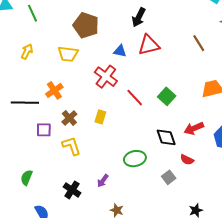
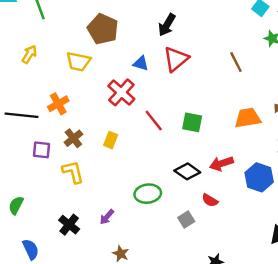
red triangle: (149, 45) -> (176, 59), turned -30
green square: (167, 96) -> (192, 122), turned -36
black diamond: (166, 137) -> (187, 171), turned -40

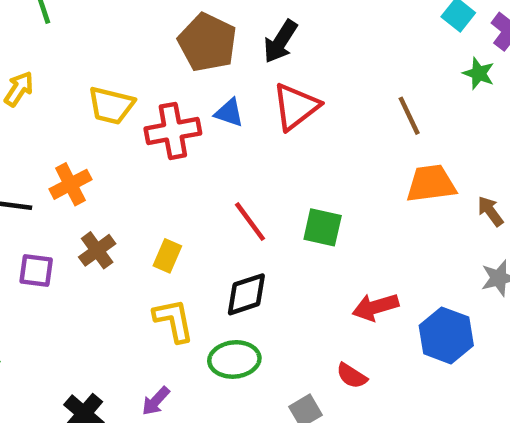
brown pentagon: (103, 29) -> (207, 42), moved
red cross: (121, 92) -> (173, 131), moved, turned 36
orange trapezoid: (248, 118) -> (431, 184), moved
black diamond: (187, 171) -> (246, 294), moved, turned -55
yellow L-shape: (73, 172) -> (174, 320), moved

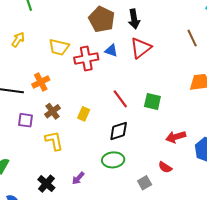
black arrow: (280, 41) -> (134, 19), turned -42
brown line: (409, 116) -> (192, 38), moved
yellow L-shape: (174, 320) -> (54, 141), moved

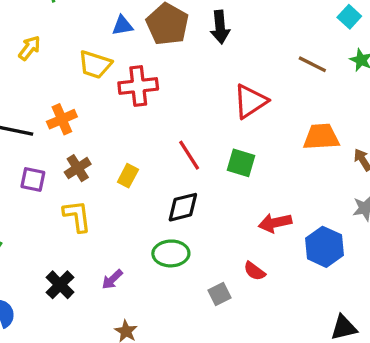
brown line: (192, 38) -> (312, 64), turned -42
red triangle: (141, 48) -> (250, 101), moved
blue triangle: (111, 51) -> (122, 26), moved, turned -32

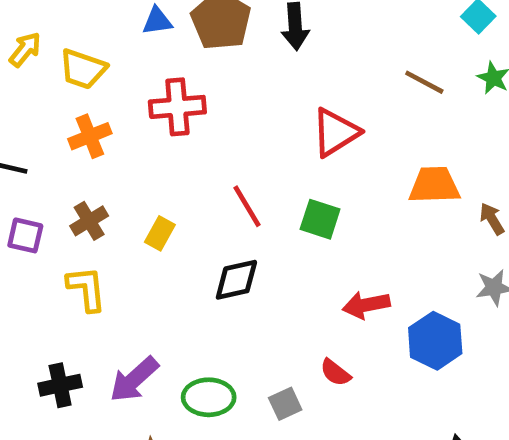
yellow trapezoid: (95, 65) -> (83, 69), moved
orange cross: (62, 119) -> (90, 136), moved
green ellipse: (171, 253) -> (209, 397), moved
purple arrow: (112, 279) -> (134, 379), size x1.6
black cross: (60, 285) -> (60, 385), turned 32

